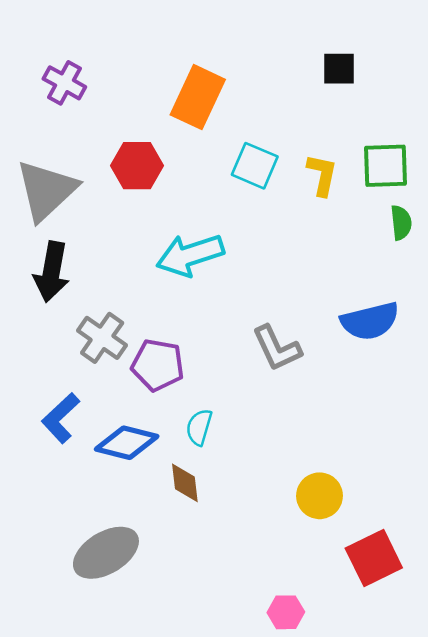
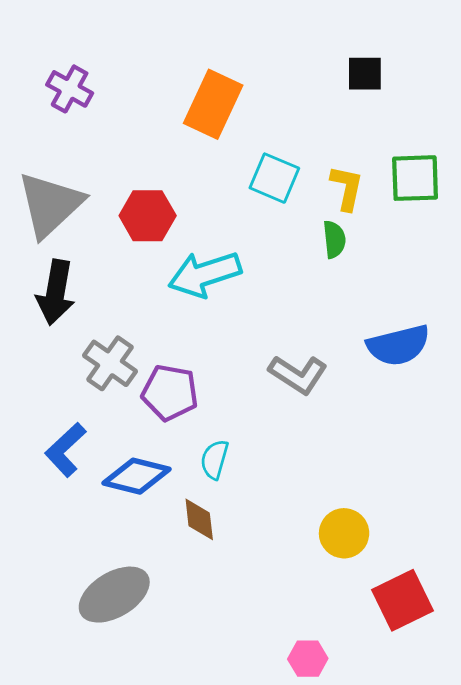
red hexagon: (137, 166) -> (148, 216), moved
green semicircle: (401, 223) -> (334, 239), moved
gray L-shape: (277, 348) -> (298, 374), turned -32

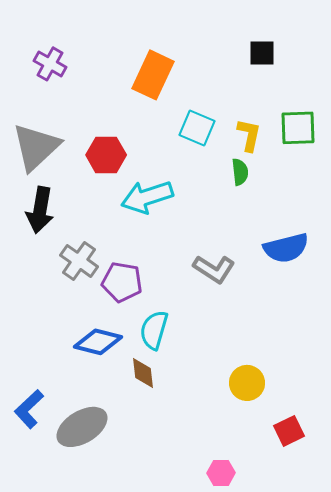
blue L-shape: (65, 450) -> (29, 409), moved
cyan semicircle: (214, 459) -> (154, 330), size x1.4
red square: (403, 600) -> (289, 431), size x0.7

